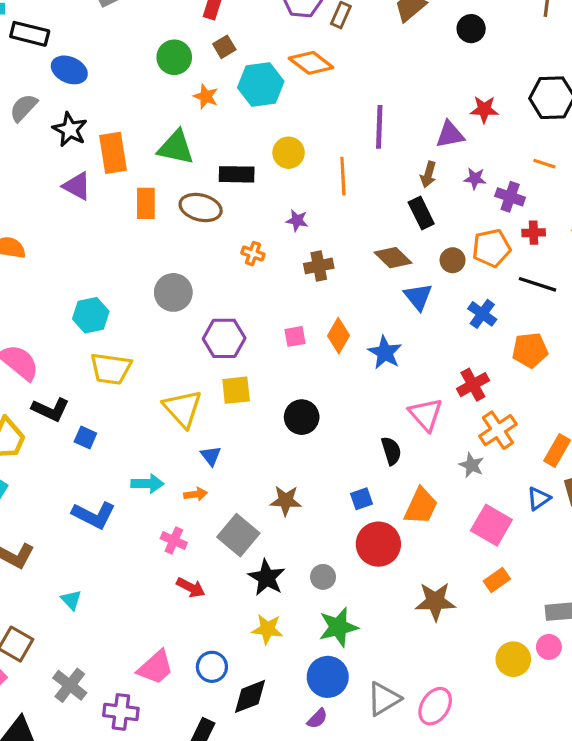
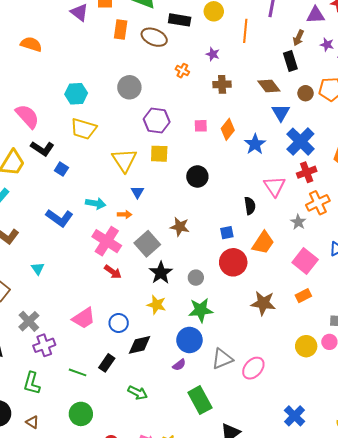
blue cross: (482, 314) -> (300, 142), moved, size x1.6
pink cross: (174, 540) -> (107, 241), size x1.8
purple cross: (121, 712) -> (44, 345), moved, turned -35

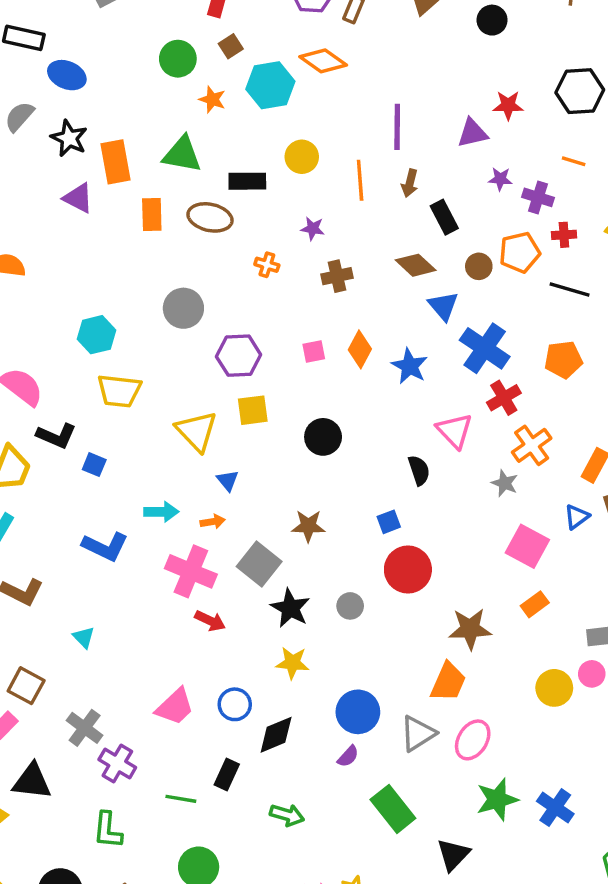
brown arrow: (298, 38) -> (410, 183), moved
orange trapezoid: (263, 243) -> (448, 682), moved
green star: (201, 310) -> (497, 800), moved
purple cross: (44, 345) -> (117, 764), turned -30

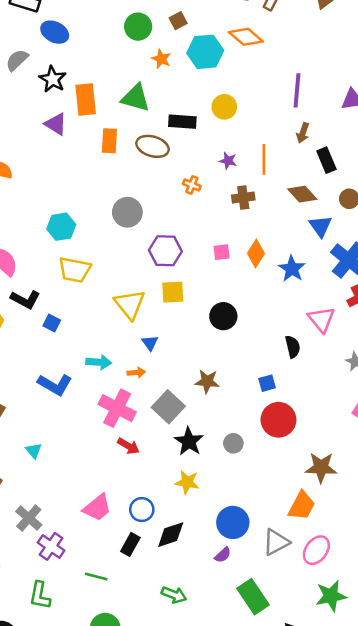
orange line: (360, 180) -> (264, 159), moved
black rectangle: (227, 775) -> (130, 544), moved

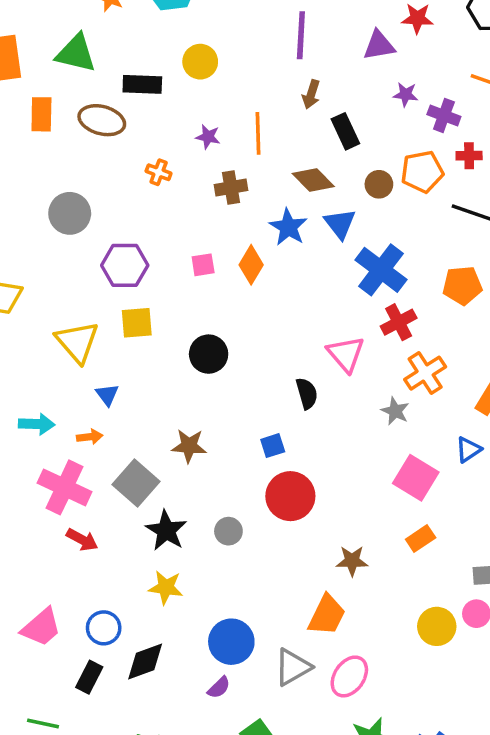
blue star: (292, 269) -> (288, 227), moved
brown star: (321, 467) -> (352, 561), size x0.7

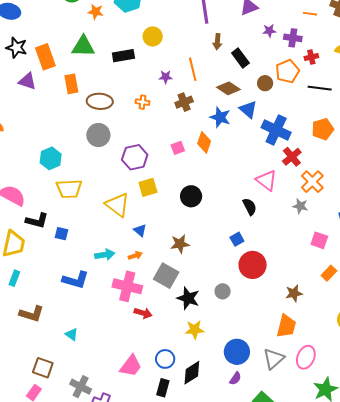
brown ellipse: (102, 120) -> (100, 101), moved
brown star: (189, 446) -> (180, 244), moved
pink square: (416, 478) -> (319, 240), size x0.7

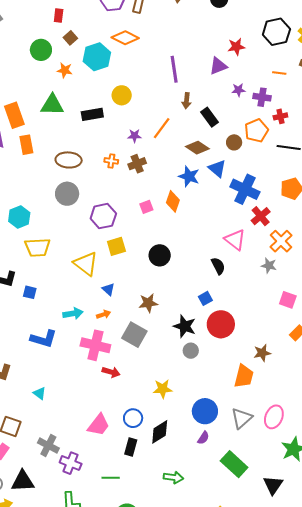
orange line: (193, 69) -> (162, 128), turned 50
orange rectangle: (71, 84) -> (26, 145), moved
brown cross: (184, 102) -> (137, 164), moved
black star: (188, 298) -> (185, 326), moved
orange trapezoid: (286, 326) -> (244, 376), moved

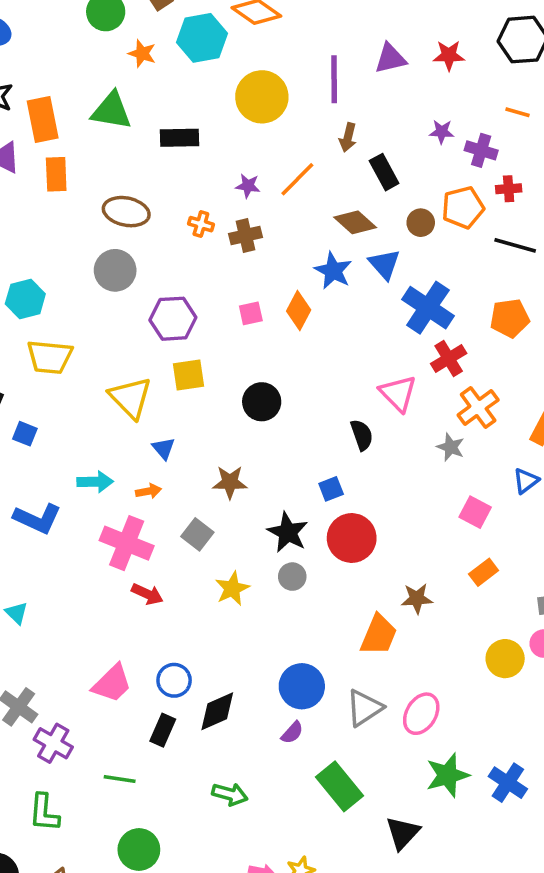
purple triangle: (218, 66) -> (390, 58), moved
yellow circle: (122, 95) -> (262, 97), moved, size x1.5
gray square: (134, 335) -> (197, 534), size x0.7
yellow star: (163, 389) -> (232, 589), moved, turned -30

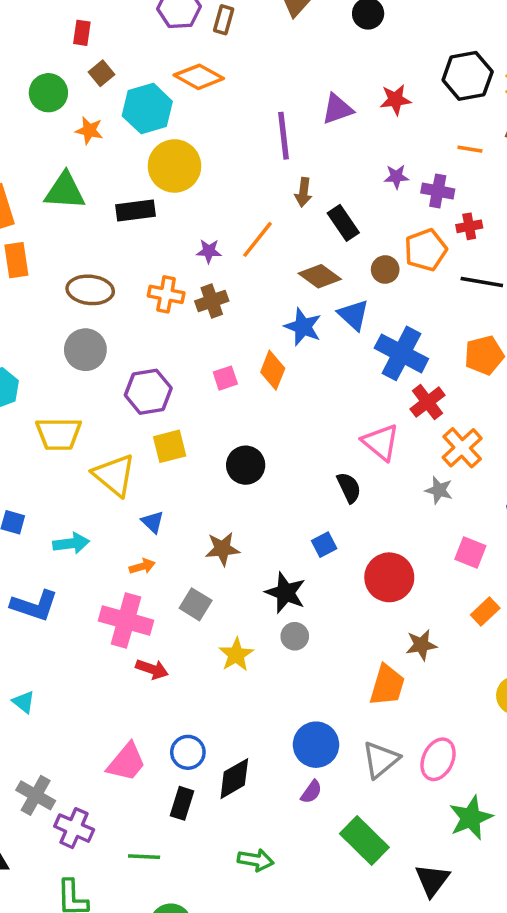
yellow circle: (262, 97) -> (174, 166), moved
orange cross: (201, 224) -> (166, 294), size x1.4
yellow trapezoid: (50, 357) -> (59, 434), moved
cyan arrow: (95, 482) -> (71, 543), moved
red circle: (352, 538) -> (389, 577), moved

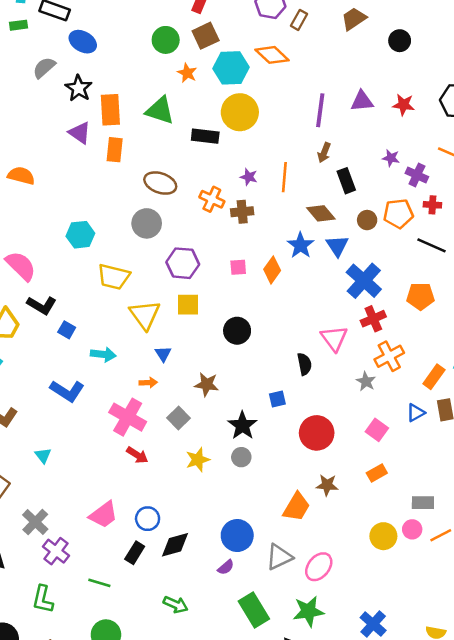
brown square: (101, 73) -> (206, 36), size x1.5
orange line: (258, 239) -> (284, 177), turned -48
green star: (471, 818) -> (308, 611), moved

